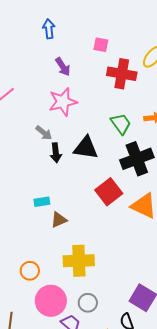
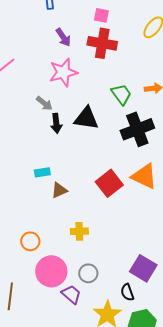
red cross: (122, 74) -> (102, 43), moved
red square: (109, 192) -> (109, 183), moved
yellow cross: (79, 261) -> (79, 231), size x0.6

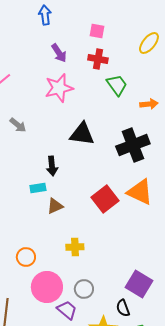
red cross: (102, 43) -> (98, 59), size x0.7
green trapezoid: (121, 94) -> (117, 85), moved
gray arrow: (44, 103) -> (18, 125), moved
black arrow: (56, 123) -> (52, 166), moved

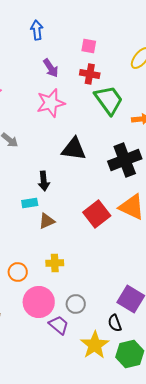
green trapezoid: (117, 85) -> (109, 100), size x1.4
yellow cross: (75, 247) -> (55, 263), moved

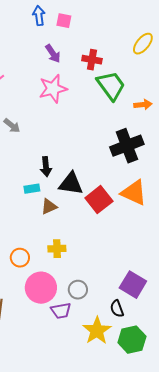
pink square: (89, 46) -> (64, 21), moved
black triangle: (74, 149) -> (71, 184), moved
purple trapezoid: (59, 325) -> (61, 311), turned 130

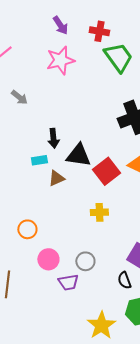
yellow cross: (57, 249) -> (99, 212), moved
pink circle: (41, 288) -> (48, 259), size x0.7
yellow star: (97, 331) -> (101, 325), moved

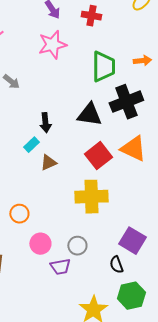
green trapezoid: (118, 57) -> (103, 67), moved, turned 36
black triangle: (78, 155) -> (89, 115), moved
cyan rectangle: (39, 160) -> (31, 145), turned -35
yellow cross: (99, 212) -> (91, 197), size x1.8

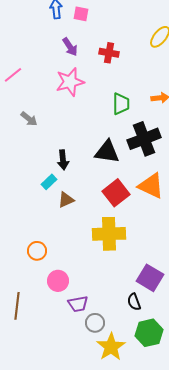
green trapezoid: (103, 67) -> (121, 104), size x0.7
gray circle: (77, 246) -> (95, 323), moved

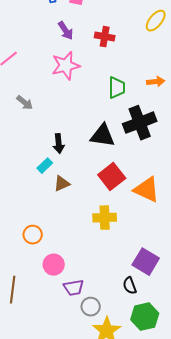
orange triangle: (151, 186) -> (147, 190), moved
yellow cross: (109, 234) -> (105, 218), size x0.7

